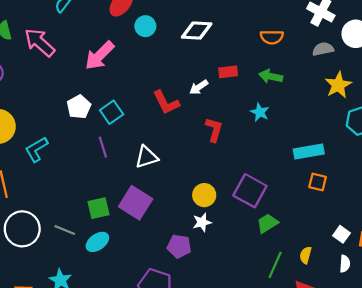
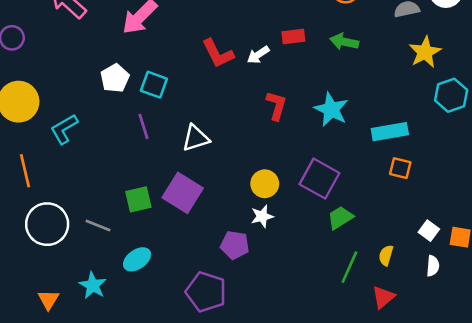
red L-shape: (166, 102) -> (218, 53), moved
cyan square: (112, 112) -> (154, 85), turned -35
cyan star: (260, 112) -> (331, 109), moved, size x1.5
cyan ellipse: (97, 242) -> (137, 259), moved

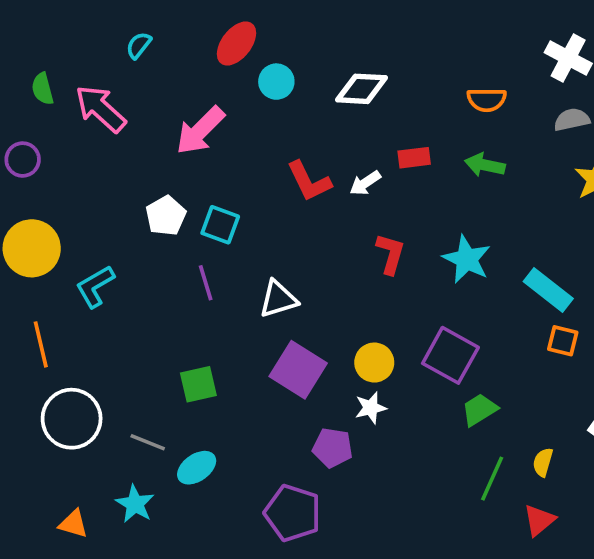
cyan rectangle: (390, 132) -> (548, 290), turned 48
purple square: (183, 193) -> (298, 370), moved
gray line: (98, 225) -> (148, 442), moved
orange triangle: (48, 300) -> (73, 524), turned -45

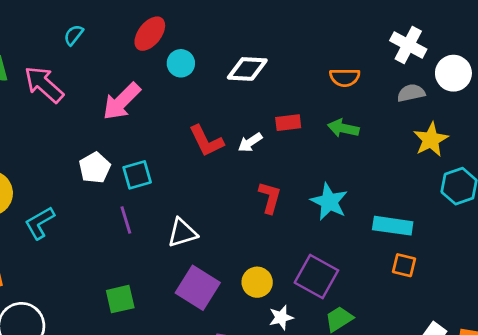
cyan square: (220, 225) -> (137, 175), turned -36
cyan rectangle: (548, 290) -> (393, 226), turned -30
white star: (371, 408) -> (281, 317), moved

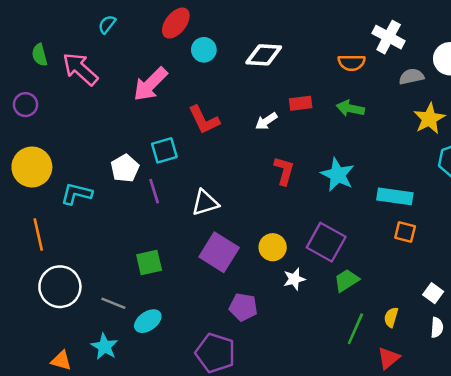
white cross: (408, 45) -> (389, 37), moved
red L-shape: (206, 141) -> (204, 120), moved
white pentagon: (95, 168) -> (125, 168), moved
cyan L-shape: (40, 223) -> (76, 194), turned 44

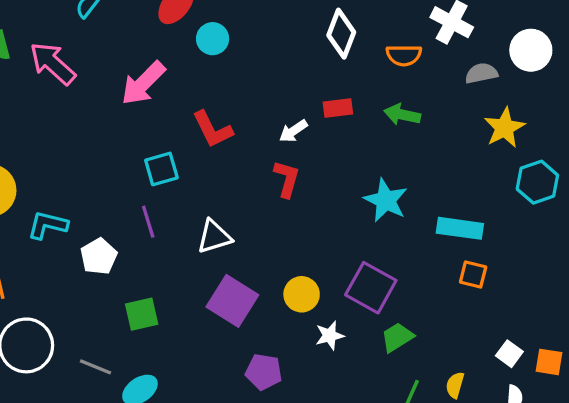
white diamond: (264, 55) -> (341, 34), moved, turned -72
white pentagon: (125, 168) -> (99, 256), moved
red L-shape: (284, 171) -> (287, 179), moved

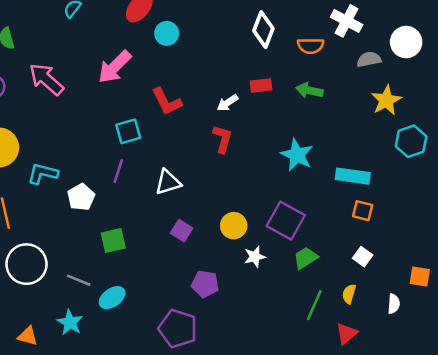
pink arrow: (53, 63) -> (46, 79), moved
purple line: (148, 222) -> (118, 171), turned 35
purple square: (232, 301) -> (182, 231), size x0.6
white square: (509, 354) -> (363, 257), moved

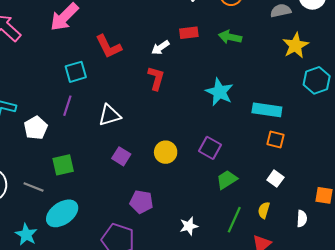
purple square: (286, 221) -> (210, 148), size x0.7
white star: (255, 257) -> (189, 226), moved
gray line: (79, 280) -> (34, 187), moved
cyan ellipse: (112, 298) -> (62, 213), size x1.4

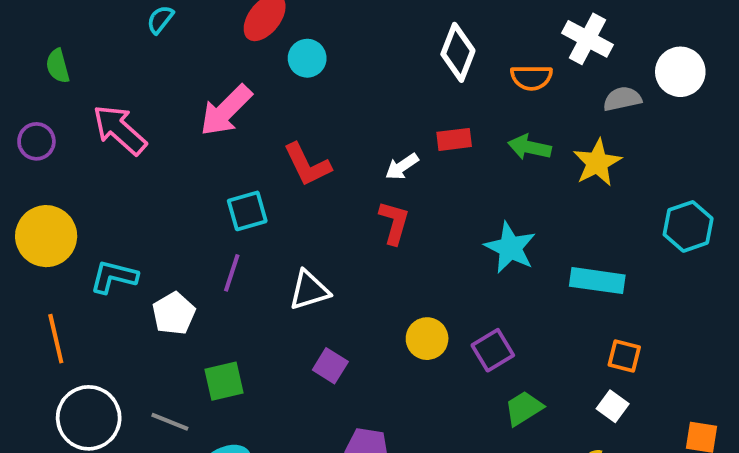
yellow star: (295, 45) -> (597, 163), moved
orange square: (275, 139) -> (624, 356), moved
purple square: (210, 148) -> (493, 350), turned 30
yellow circle: (166, 152) -> (427, 339), moved

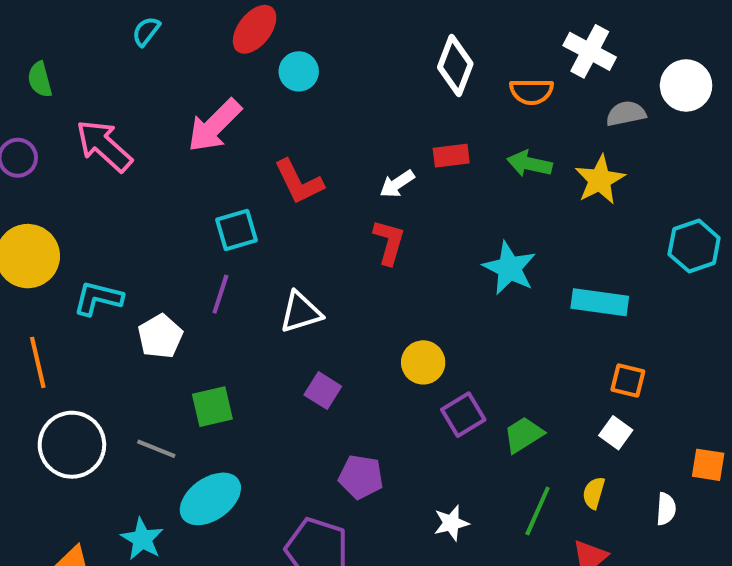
purple square: (493, 350) -> (463, 415), moved

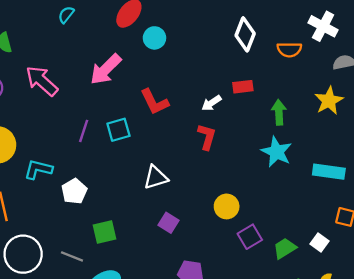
green arrow: (530, 164) -> (279, 112), moved, turned 75
purple line: (220, 294) -> (84, 131), moved
white square: (616, 433) -> (320, 243), moved

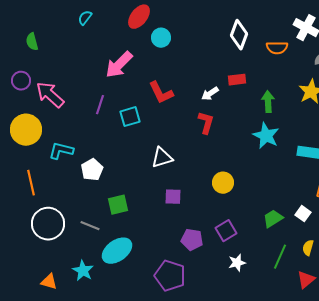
pink arrow: (42, 81) -> (50, 95), moved
purple line: (84, 131) -> (100, 105), moved
purple square: (168, 223) -> (173, 197), turned -30
purple square: (250, 237) -> (226, 231), moved

